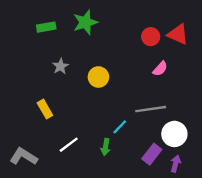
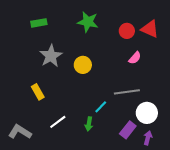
green star: (85, 22) -> (88, 22), moved, turned 30
gray star: (60, 66) -> (51, 56), size x1.6

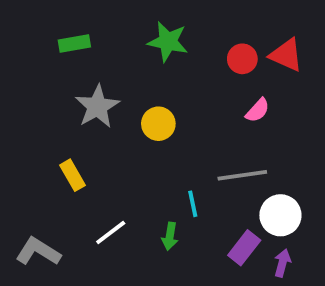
cyan line: (101, 107) -> (193, 204), turned -56

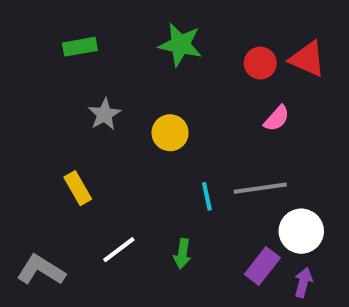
gray star: (97, 107) -> (104, 114), size x0.7
cyan line: (193, 204) -> (207, 196), moved

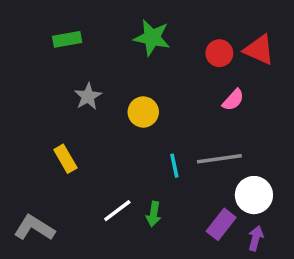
white line: (119, 250) -> (117, 211), moved

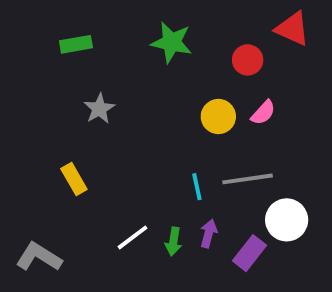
red triangle: (259, 50) -> (292, 29), moved
yellow circle: (143, 112) -> (218, 117), moved
purple arrow: (256, 238) -> (209, 234), moved

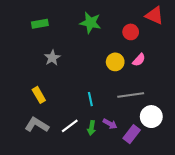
cyan line: (197, 187) -> (90, 99), moved
purple arrow: (209, 234) -> (110, 124), turned 104
gray L-shape: (39, 257) -> (37, 125), moved

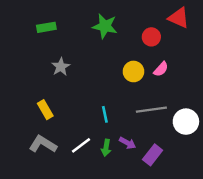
white circle: (151, 117) -> (186, 122), moved

